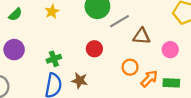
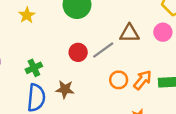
gray line: (120, 21) -> (103, 50), moved
pink circle: (170, 50) -> (163, 32), moved
orange circle: (130, 67) -> (119, 80), moved

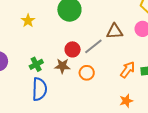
orange circle: (119, 80) -> (87, 73), moved
brown star: (65, 89) -> (62, 66), moved

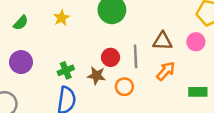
gray line: (93, 46) -> (136, 56), turned -60
orange arrow: (128, 70) -> (166, 71), moved

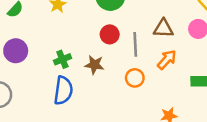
red circle: (111, 57) -> (110, 34), moved
orange circle: (124, 87) -> (135, 78), moved

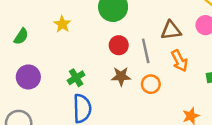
orange arrow: (167, 60) -> (179, 61), turned 120
brown star: (94, 65) -> (121, 76), moved

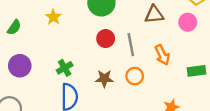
brown triangle: (171, 30) -> (154, 14), moved
brown star: (121, 76) -> (104, 79), moved

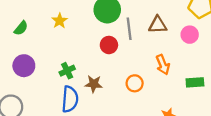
gray line: (131, 45) -> (129, 29), moved
brown star: (104, 79) -> (94, 84), moved

